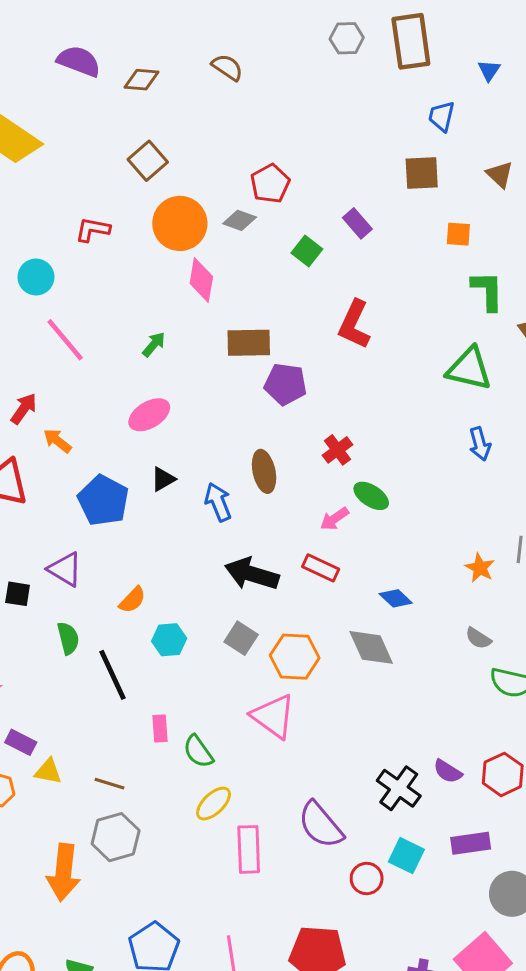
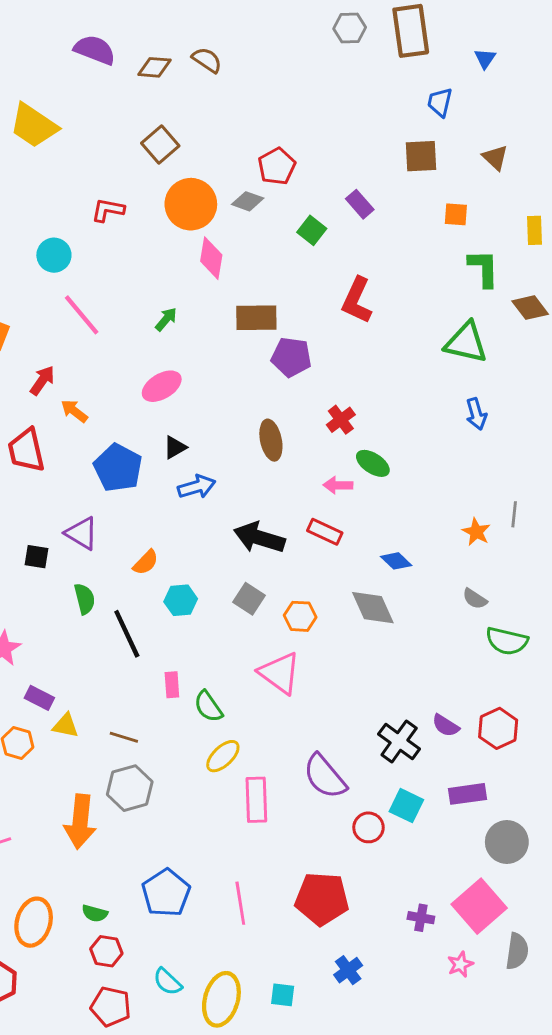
brown semicircle: (227, 67) -> (207, 60), moved
blue arrow: (218, 502) -> (197, 487), moved, turned 96
pink arrow: (334, 519) -> (338, 485), turned 36
orange hexagon: (295, 657) -> (300, 616), size x0.7

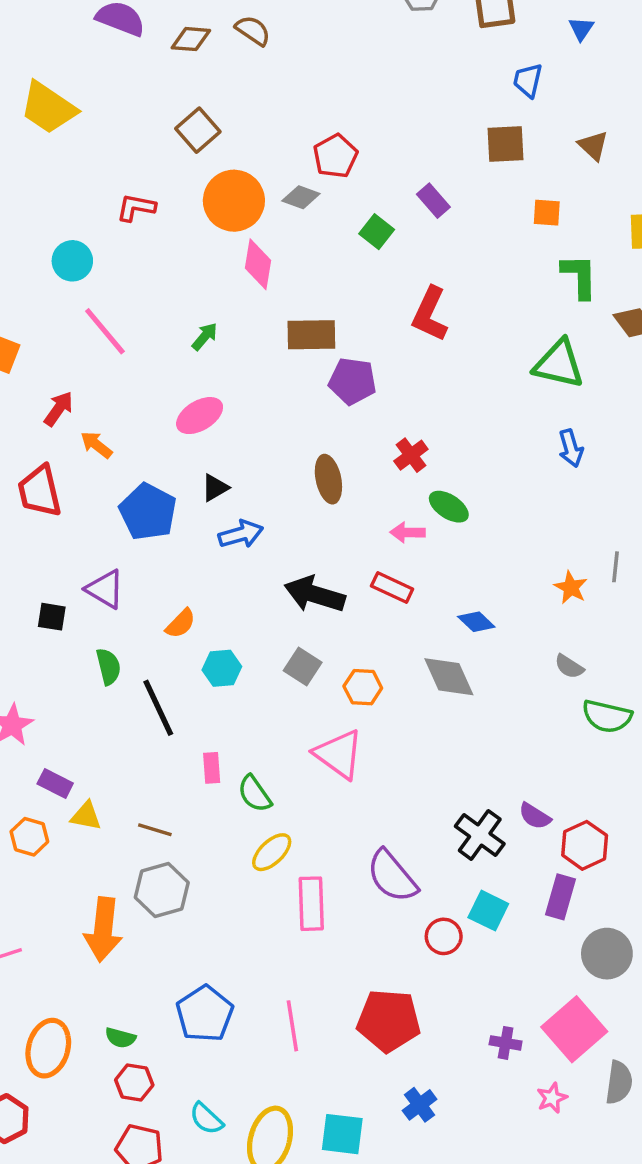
red hexagon: (498, 728) -> (585, 845), moved
purple rectangle: (468, 794) -> (561, 897), turned -66
cyan square: (283, 995) -> (342, 1134), size x1.5

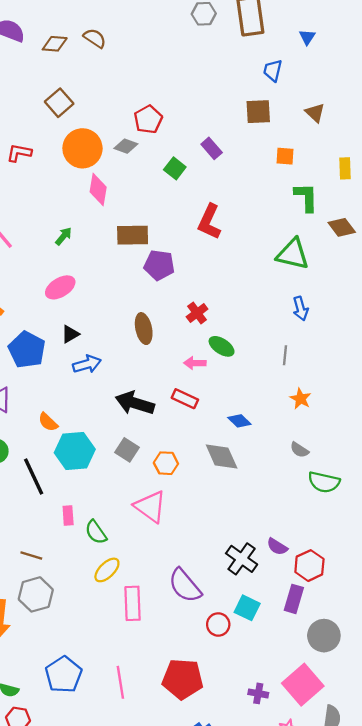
gray line: (616, 567) -> (285, 355), moved
orange semicircle: (181, 624) -> (48, 422), turned 90
cyan hexagon: (222, 668) -> (75, 451), size x1.6

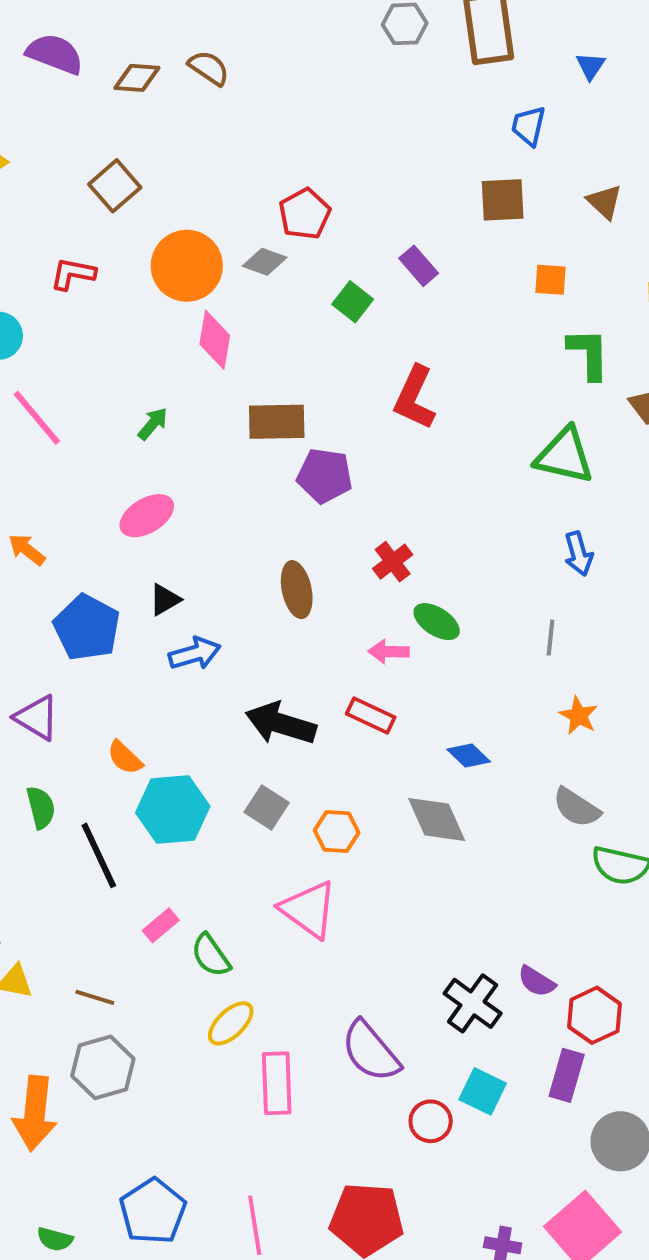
brown square: (59, 103) -> (115, 186), moved
gray semicircle: (299, 450) -> (577, 807), size x1.4
pink rectangle: (68, 515) -> (161, 925), turned 54

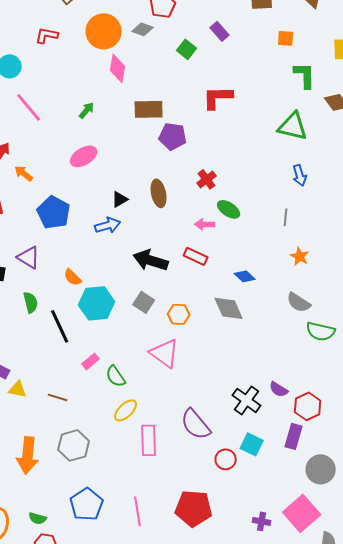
red L-shape: (415, 398) -> (218, 97), turned 64
black triangle: (165, 600) -> (120, 199), moved
gray hexagon: (103, 1067) -> (74, 445), moved

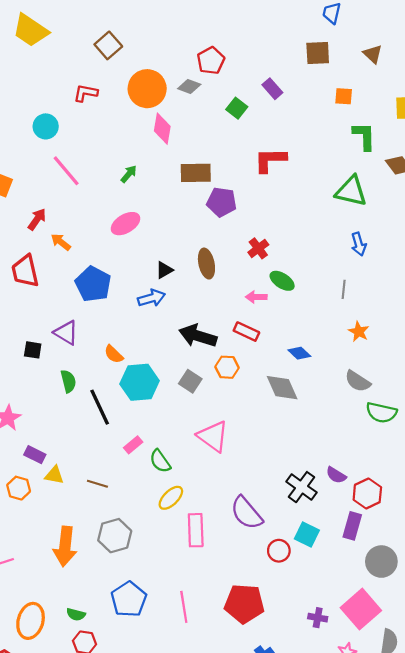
orange hexagon: (179, 314) -> (227, 367), moved

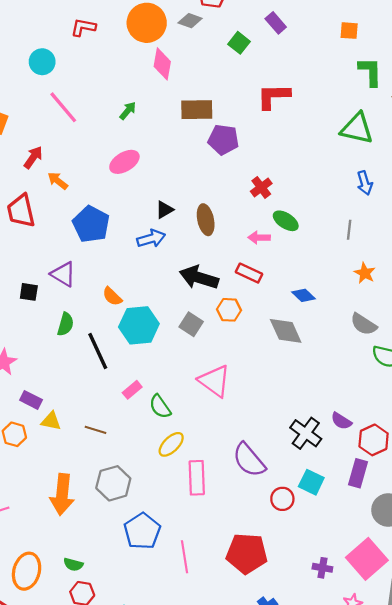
brown ellipse: (206, 264) -> (206, 220), moved
green semicircle: (68, 381) -> (65, 324), turned 30
blue pentagon: (129, 599) -> (142, 531), moved

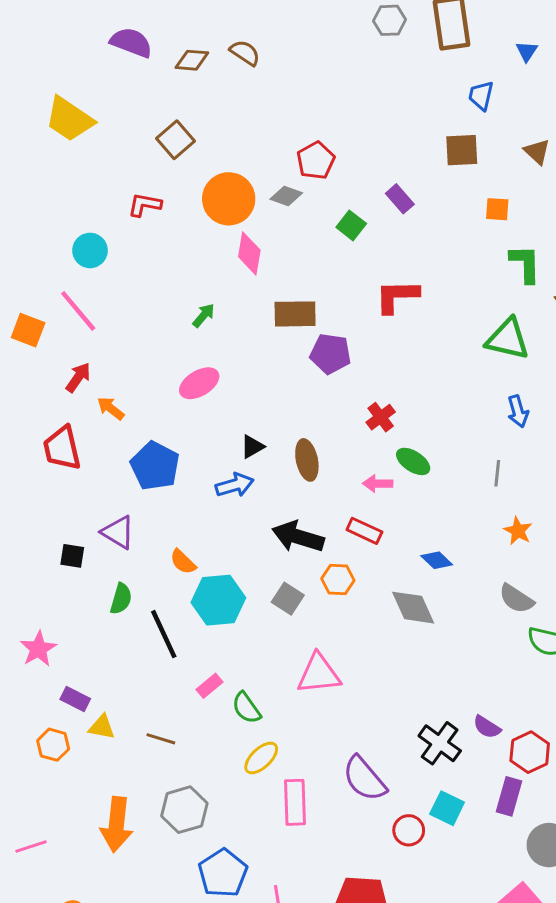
pink line: (63, 107) -> (78, 311), moved
pink triangle: (215, 381) -> (319, 674), turned -42

